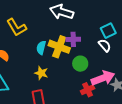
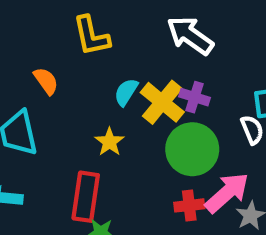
green circle: (80, 64) -> (192, 149), size x1.6
pink arrow: (103, 78) -> (227, 193), turned -40

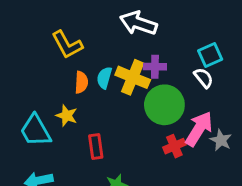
orange semicircle: (46, 81) -> (81, 82), moved, turned 55
yellow star: (109, 142) -> (67, 116), moved
red rectangle: (86, 197) -> (96, 147), moved, size x0.7

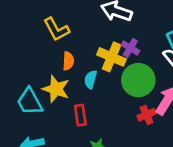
purple cross: (155, 67) -> (130, 48), turned 30
cyan semicircle: (104, 78) -> (90, 79), moved
yellow star: (67, 116) -> (56, 89), size x1.5

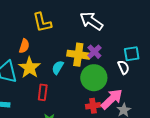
yellow cross: (112, 57) -> (78, 55), turned -30
orange semicircle: (68, 61) -> (24, 46), moved

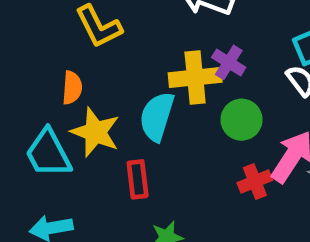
cyan semicircle: (58, 67) -> (157, 117), size x1.5
green circle: (94, 78) -> (241, 120), size x0.7

